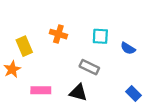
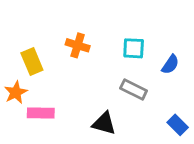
blue semicircle: (128, 48) -> (170, 64), turned -88
gray rectangle: (89, 67) -> (134, 89), moved
pink rectangle: (41, 90) -> (41, 113), moved

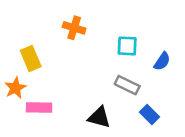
orange cross: (78, 45) -> (74, 28), moved
blue rectangle: (178, 125) -> (150, 114), moved

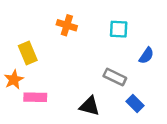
cyan square: (127, 46) -> (119, 29), moved

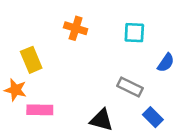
orange star: (14, 80) -> (15, 90), turned -30

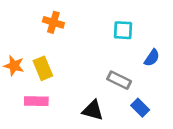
orange cross: (76, 28) -> (53, 22), moved
yellow rectangle: (31, 60) -> (43, 68), moved
orange star: (15, 90) -> (14, 66), moved

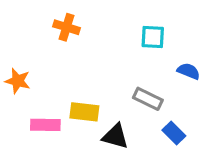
blue semicircle: (152, 58) -> (189, 71), turned -102
yellow rectangle: (43, 68) -> (84, 112), moved, turned -60

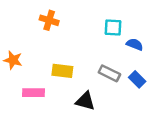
blue semicircle: (189, 71) -> (135, 44), moved
yellow rectangle: (84, 112) -> (62, 71), moved
blue rectangle: (174, 133) -> (137, 79), moved

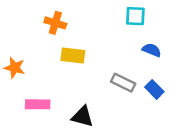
cyan square: (113, 28) -> (135, 16), moved
yellow rectangle: (62, 71) -> (73, 55), moved
black triangle: (85, 101) -> (82, 117), moved

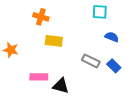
pink rectangle: (38, 104) -> (39, 77), moved

